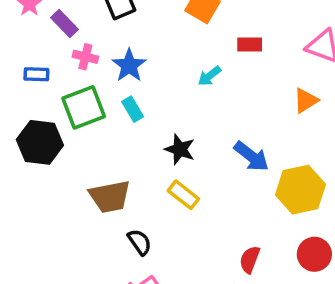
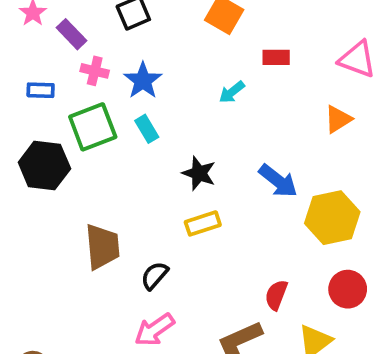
yellow rectangle: (183, 195) -> (203, 223), turned -56
brown trapezoid: (110, 197) -> (102, 247), moved, turned -84
black semicircle: (140, 242) -> (155, 276), turned -104

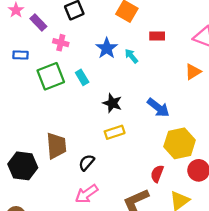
pink cross: (95, 71) -> (61, 43), moved
blue star: (143, 81) -> (107, 48), moved
cyan arrow: (232, 92) -> (131, 56), turned 88
black hexagon: (44, 166) -> (23, 166), moved
yellow hexagon: (332, 218) -> (180, 143), moved

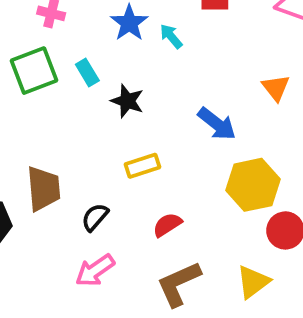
orange triangle: (193, 72) -> (276, 88), moved, turned -36
black star: (112, 103) -> (127, 101), moved
red semicircle: (157, 174) -> (167, 225), moved, turned 36

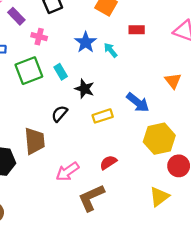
yellow rectangle: (143, 166) -> (103, 116), moved
black semicircle: (95, 217) -> (60, 114), moved
pink arrow: (95, 270) -> (67, 172), moved
brown L-shape: (179, 284) -> (91, 198), moved

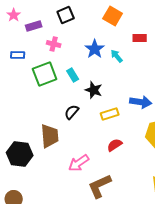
purple rectangle: (16, 16) -> (34, 26), turned -63
blue arrow: (138, 102) -> (141, 102), turned -30
red semicircle: (108, 162) -> (115, 145), moved

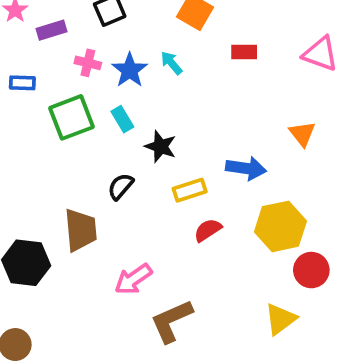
blue star: (95, 49) -> (130, 70), moved
cyan arrow: (117, 56) -> (171, 63), moved
red semicircle: (115, 145) -> (208, 230), moved

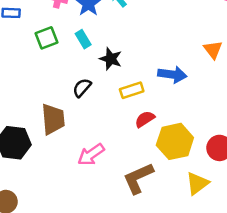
green square: (71, 117) -> (46, 38), size x0.7
yellow hexagon: (280, 226) -> (175, 141), moved
brown L-shape: (171, 321) -> (138, 178), moved

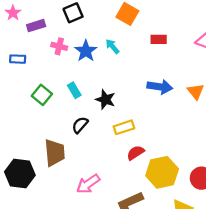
green square: (46, 38) -> (42, 95), moved, turned -30
cyan rectangle: (83, 39) -> (74, 90), moved
blue arrow: (172, 75) -> (160, 87), moved

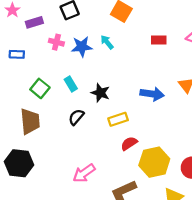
red rectangle: (159, 39) -> (159, 40), moved
blue star: (86, 51) -> (82, 47), turned 30
blue arrow: (160, 87) -> (152, 94), moved
brown trapezoid: (55, 153) -> (30, 121), moved

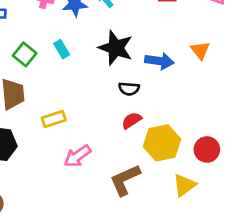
black star: (100, 93) -> (116, 48), moved, size x1.5
black semicircle: (76, 117) -> (129, 89), moved, turned -126
yellow rectangle: (118, 119) -> (54, 119), moved

